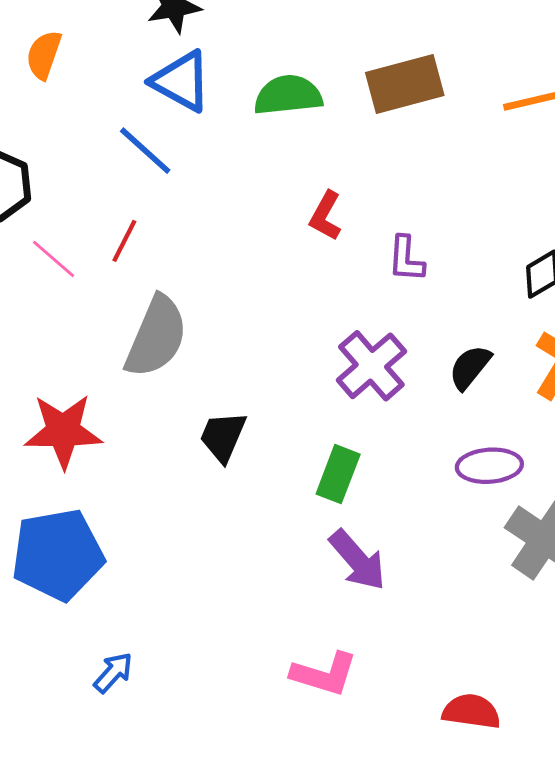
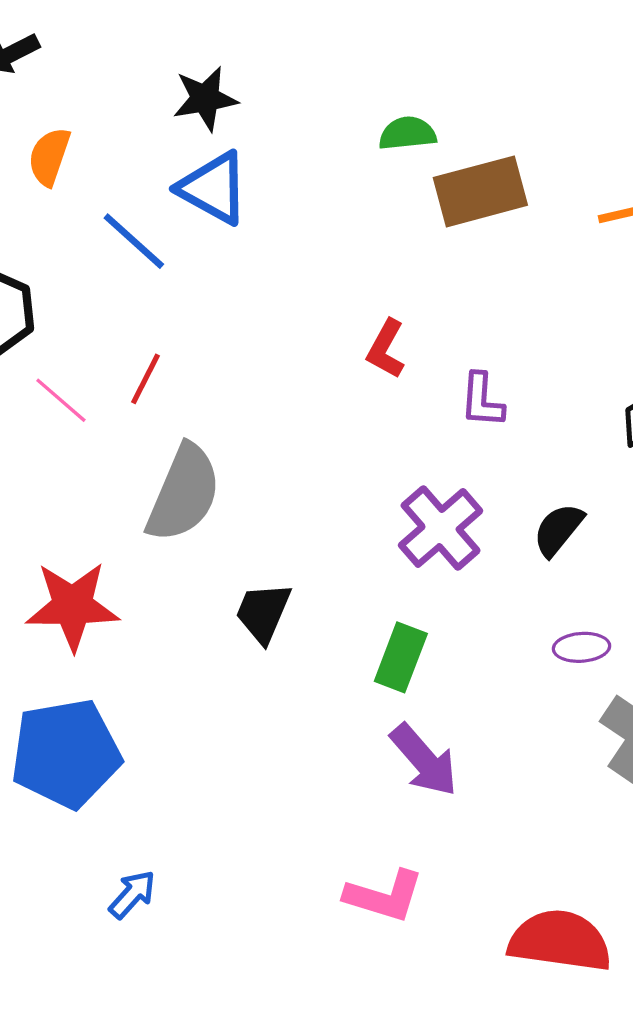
green semicircle: (288, 95) -> (407, 133), moved, size x0.7
blue line: (145, 151) -> (134, 241), moved
purple ellipse: (489, 466) -> (581, 647), size x0.7
red semicircle: (471, 711) -> (560, 941), size x1.5

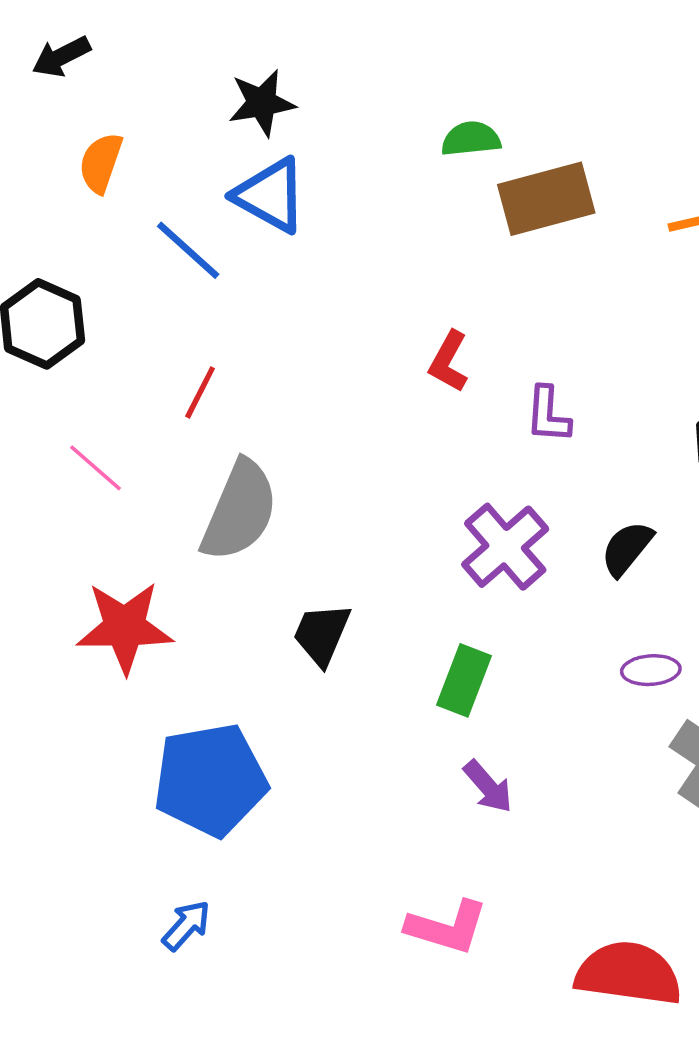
pink line: (61, 400) -> (96, 468), moved
blue pentagon: (66, 753) -> (210, 780), moved
purple arrow: (424, 760) -> (488, 787), size x0.7

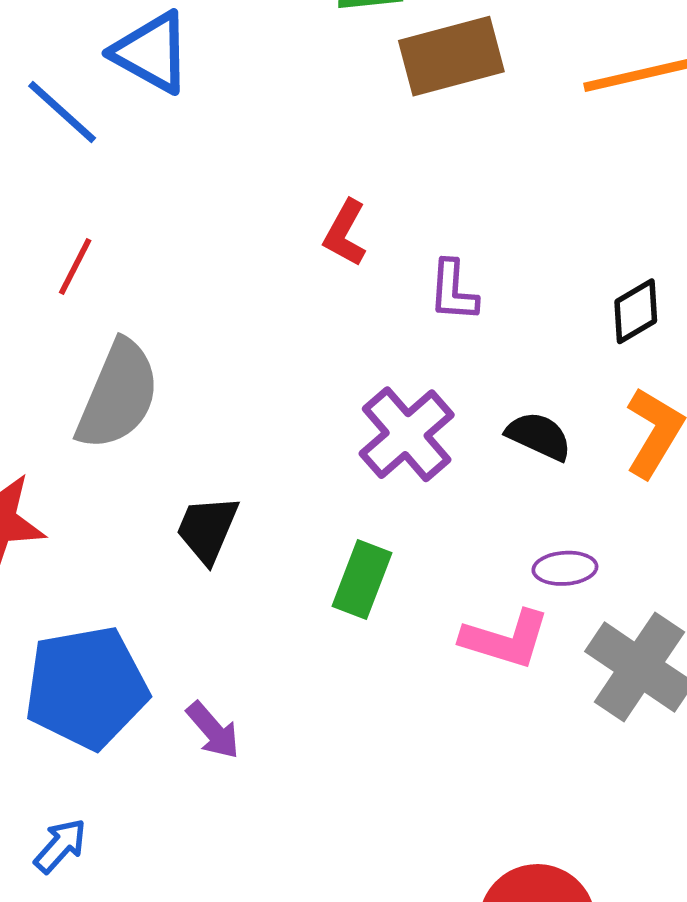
black semicircle: (627, 548) -> (539, 436), turned 76
purple arrow: (488, 787) -> (213, 730), moved
pink L-shape: (447, 927) -> (505, 639), moved

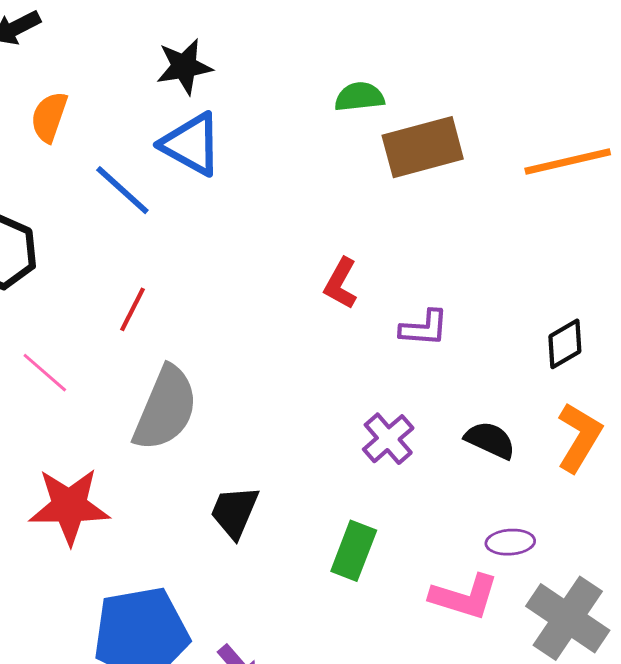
purple L-shape: (453, 291) -> (424, 328), turned -90
purple cross: (407, 434) -> (388, 439), size x0.7

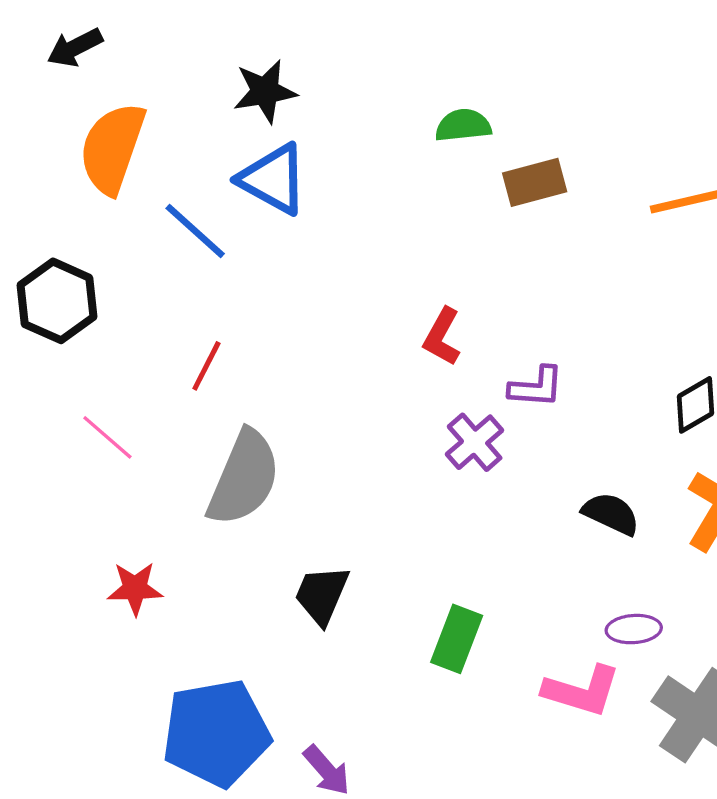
orange semicircle: (49, 117) -> (112, 148), size x1.6
brown rectangle: (423, 147) -> (535, 182), size x0.7
purple cross: (388, 439) -> (475, 442), moved
red star: (69, 506) -> (135, 588), size x0.6

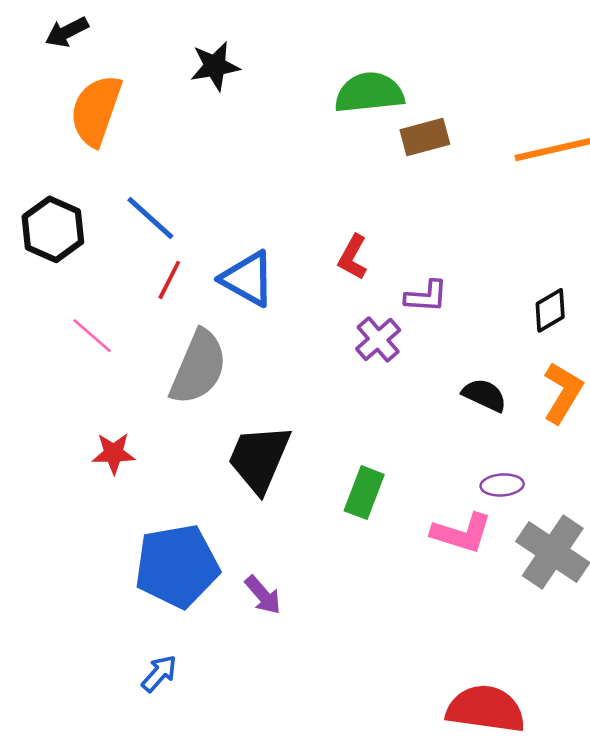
green semicircle: (463, 125) -> (369, 93), size x1.6
blue triangle: (273, 179) -> (248, 279), moved
blue line: (195, 231) -> (150, 218), moved
black trapezoid: (322, 595) -> (259, 458), size x1.5

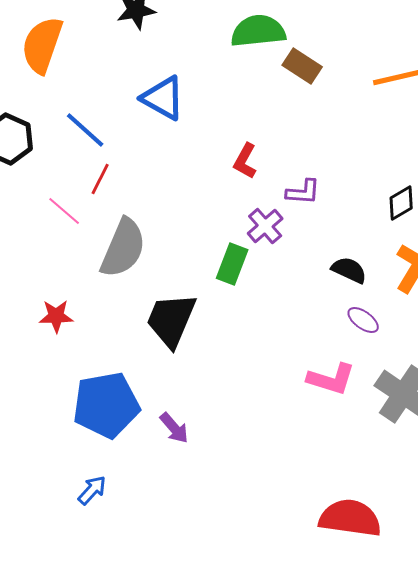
brown rectangle: (425, 137) -> (302, 66), turned 48
blue triangle: (248, 279) -> (163, 98), moved
pink line: (92, 336) -> (64, 211), moved
purple ellipse: (502, 485) -> (363, 320), moved, turned 40
green rectangle: (364, 493) -> (232, 264), moved

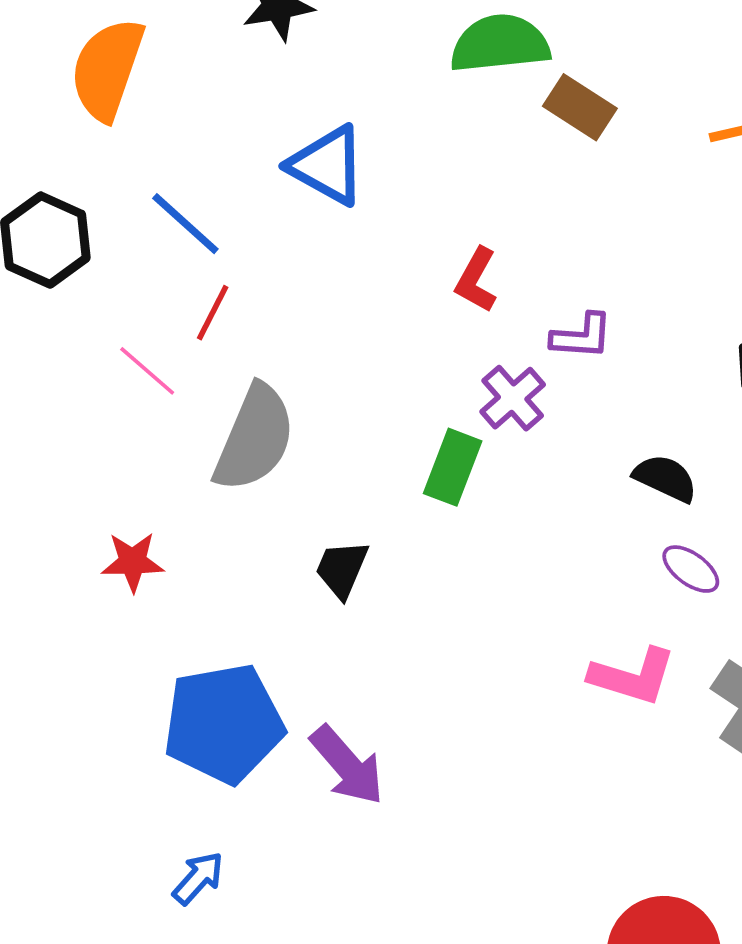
black trapezoid: (171, 320) -> (342, 569), size x0.6
purple arrow: (174, 428) -> (347, 765), size x1.4

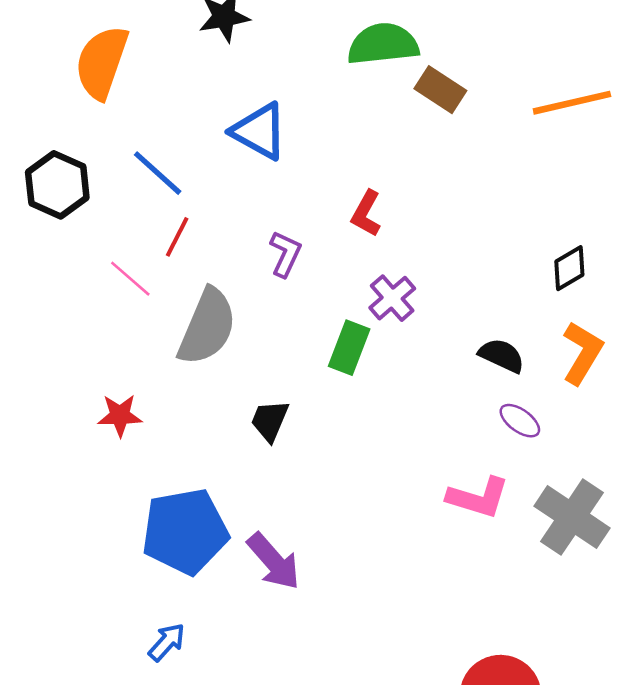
purple L-shape: (582, 336) -> (285, 254), moved, turned -69

